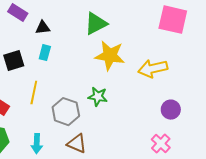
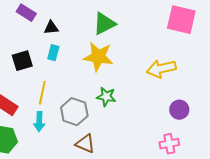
yellow star: (110, 56) -> (98, 57), moved
cyan arrow: (37, 144) -> (39, 122), moved
pink cross: (161, 144) -> (169, 144), turned 36

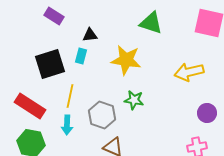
green triangle: (104, 24) -> (151, 23), moved, turned 45
black triangle: (51, 28) -> (90, 35), moved
black square: (22, 61) -> (50, 64), size x1.4

